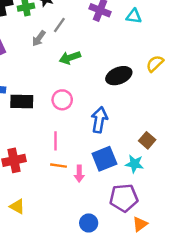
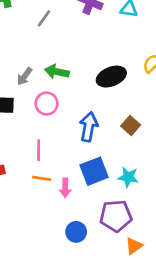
gray arrow: (39, 38) -> (25, 76), moved
green arrow: (70, 58) -> (57, 72), moved, turned 30
brown square: (147, 140) -> (131, 126), moved
blue circle: (89, 223) -> (76, 232), moved

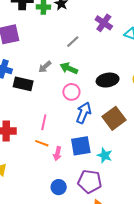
gray line: (44, 18) -> (73, 42), moved
pink circle: (47, 104) -> (71, 92), moved
brown square: (131, 126) -> (114, 118), size x1.6

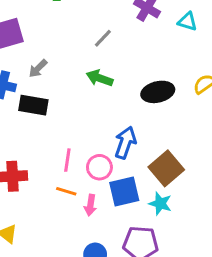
gray arrow: (45, 67) -> (38, 68), moved
pink circle: (71, 92) -> (99, 167), moved
brown square: (114, 118) -> (166, 168), moved

